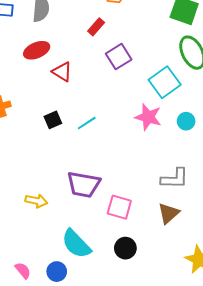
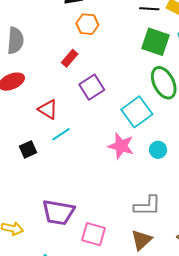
red triangle: (62, 72) -> (48, 109), moved
cyan line: (87, 123) -> (61, 134), moved

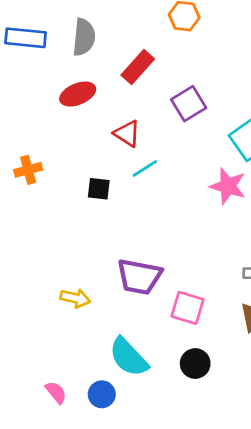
red rectangle: (70, 58) -> (138, 67), moved, size x1.4
black square: (28, 149) -> (99, 189), turned 30

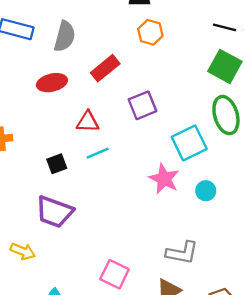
red triangle: (127, 134) -> (88, 122), turned -40
black square: (99, 189) -> (57, 164), turned -36
purple trapezoid: (139, 277) -> (54, 212), moved

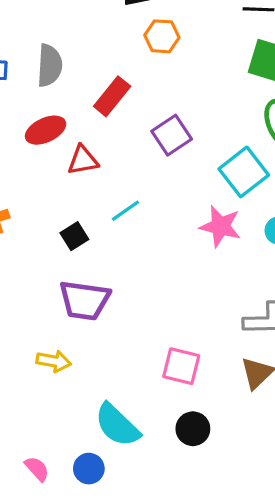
red triangle: (88, 122) -> (83, 160), moved

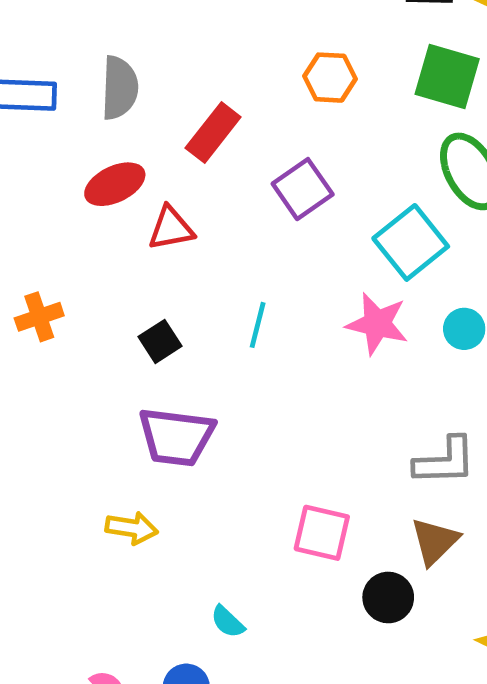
orange hexagon: (162, 36) -> (330, 78), moved
cyan line: (125, 211) -> (258, 325), moved, turned -40
cyan semicircle: (117, 425) -> (228, 622), size x0.5
black circle: (193, 429) -> (388, 597), moved

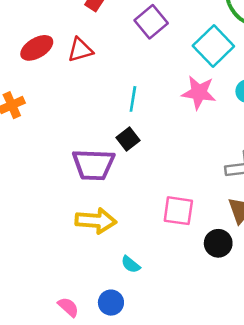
red ellipse: (115, 184) -> (37, 48), moved
black square: (160, 341) -> (128, 139), moved
yellow arrow: (132, 528) -> (96, 221), moved, size x1.4

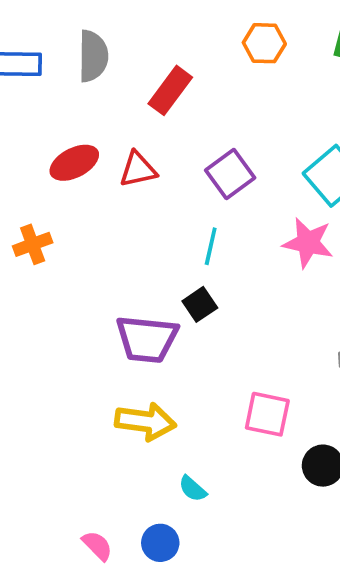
purple square: (151, 22) -> (230, 174), moved

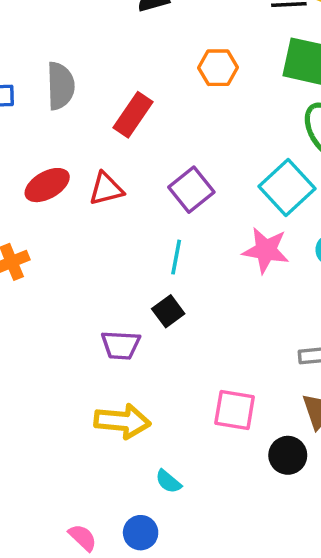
purple trapezoid: (147, 339) -> (121, 345), size x0.7

